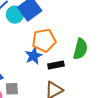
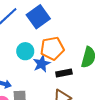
cyan circle: (15, 15) -> (25, 51), moved

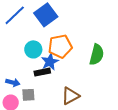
black rectangle: (64, 73) -> (42, 72), moved

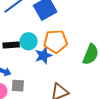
black rectangle: (42, 72) -> (11, 45), moved

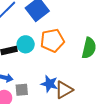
blue star: (43, 56) -> (49, 84), moved, turned -30

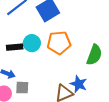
blue star: (49, 84) -> (79, 84), moved

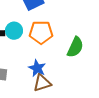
blue star: (79, 84) -> (37, 68), moved

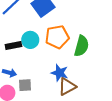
green semicircle: (75, 47) -> (82, 46), moved

